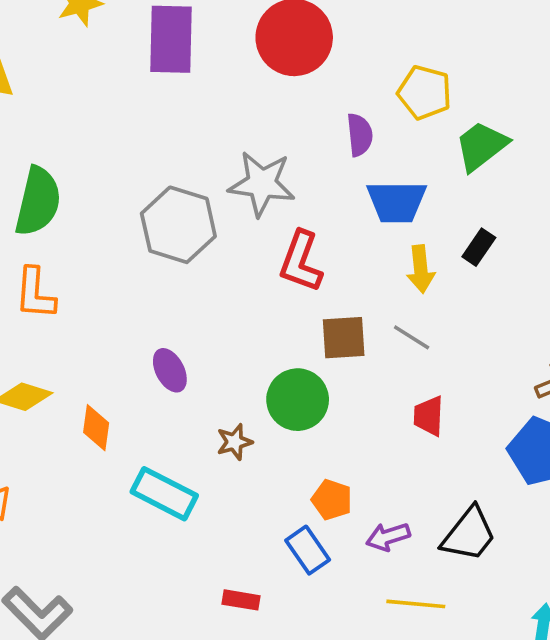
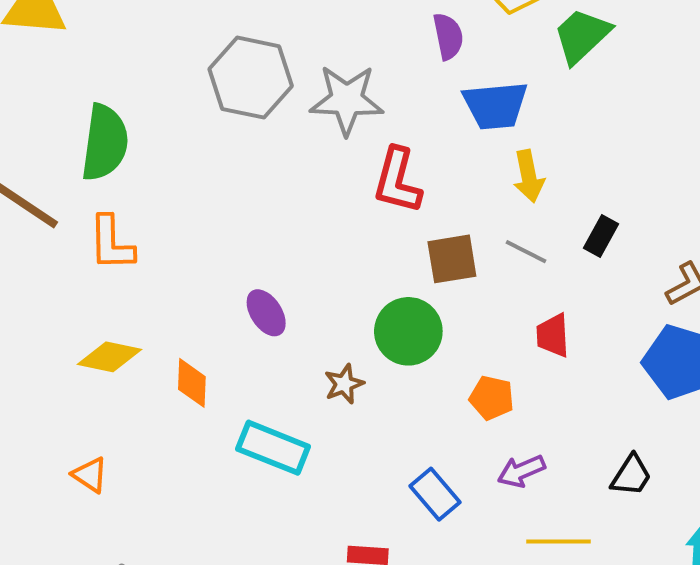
gray hexagon: (178, 225) -> (251, 78), moved
black rectangle: (479, 247) -> (601, 236), moved
orange pentagon: (332, 500) -> (492, 398), moved
black trapezoid: (469, 534) -> (631, 475), moved, size x0.7

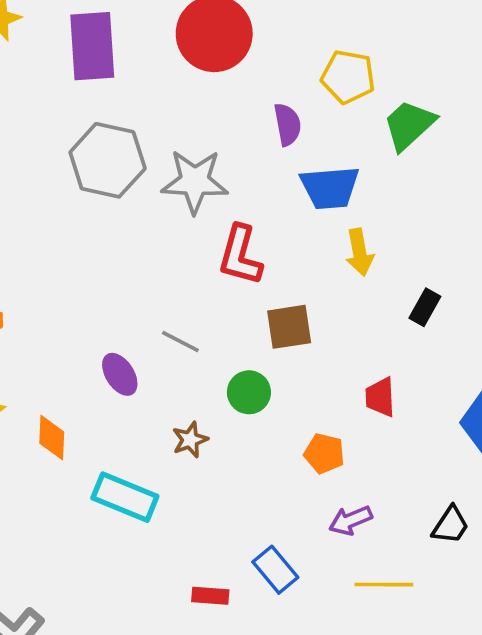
gray line: (526, 252) -> (180, 341), moved
green circle: (408, 331) -> (249, 392), size x0.7
blue rectangle: (435, 494) -> (275, 570), moved

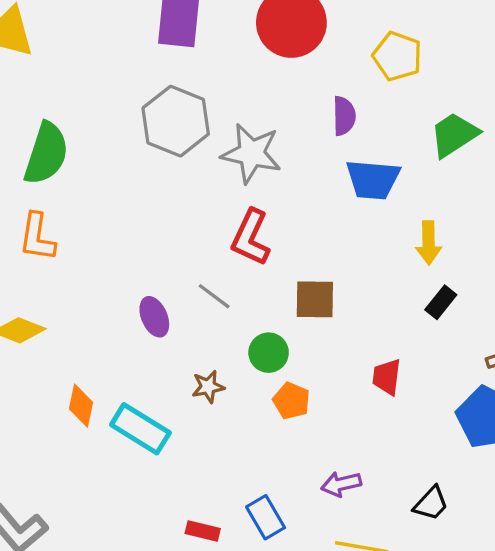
yellow pentagon: (348, 77) -> (397, 56), moved
yellow arrow: (360, 252) -> (429, 243), moved
red L-shape: (240, 255) -> (251, 237), moved
orange diamond: (52, 438) -> (81, 406), moved
orange pentagon: (324, 453) -> (291, 401), moved

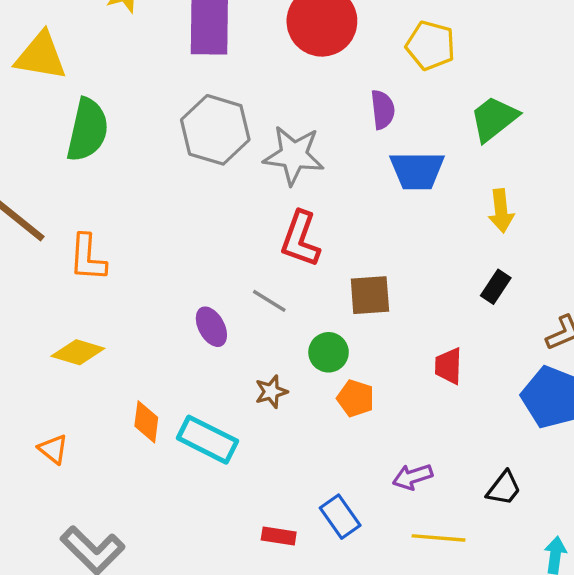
green semicircle: (46, 153) -> (87, 130), moved
yellow arrow: (429, 243) -> (501, 211), moved

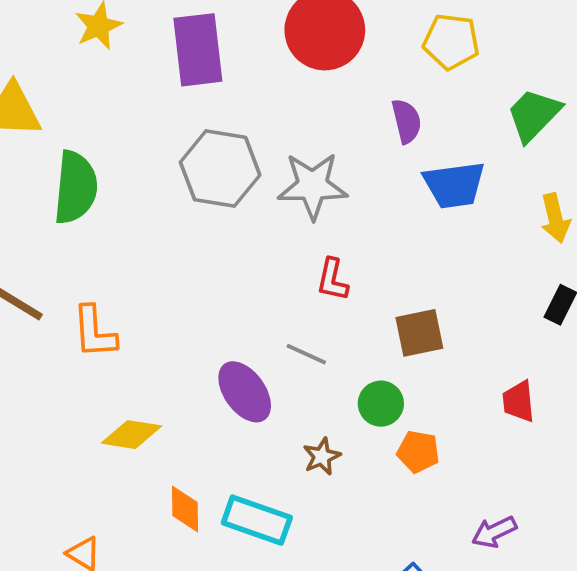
red L-shape: (300, 239) -> (332, 280), size x0.7
purple ellipse: (211, 327) -> (245, 392), size x1.4
yellow diamond: (78, 352) -> (131, 435), moved

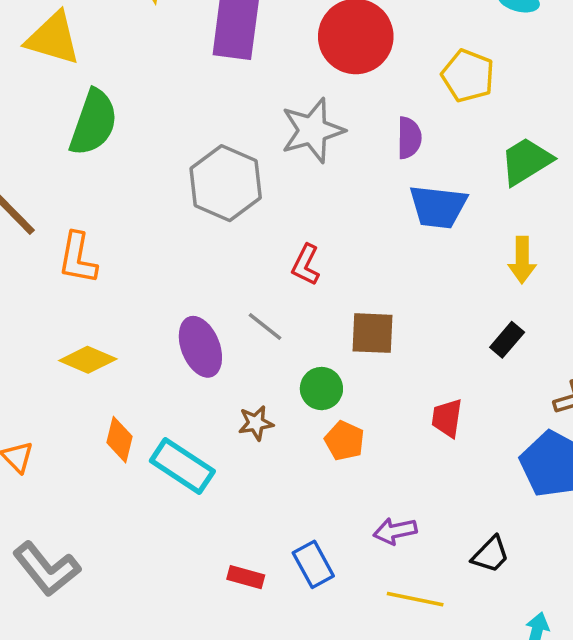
gray hexagon: (220, 169) -> (226, 183), moved
gray star: (313, 186) -> (313, 130), moved, turned -30

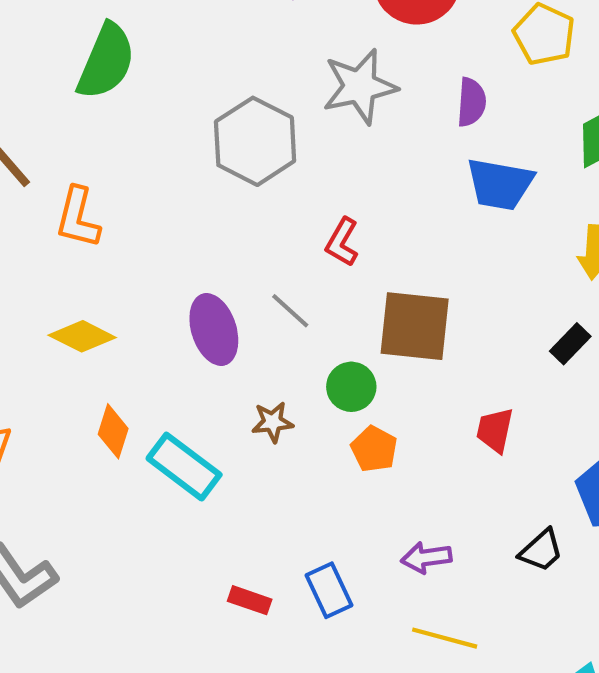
brown square: (373, 333) -> (415, 326), size x1.4
black trapezoid: (491, 555) -> (541, 550), moved

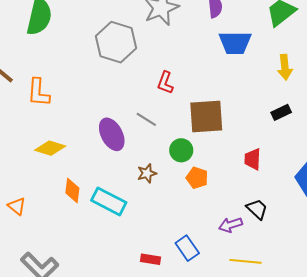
black rectangle: (570, 344) -> (281, 112), turned 30
black trapezoid: (541, 550) -> (257, 209), moved, turned -85

